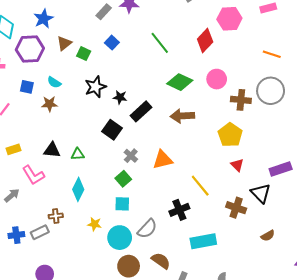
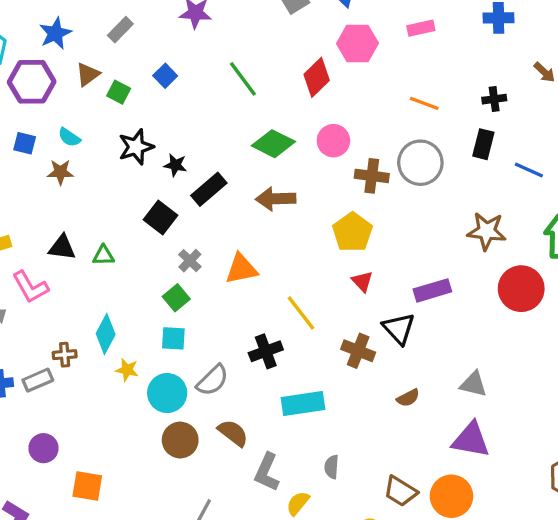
gray rectangle: (104, 12) -> (120, 30), moved
cyan diamond: (78, 189) -> (106, 334), moved

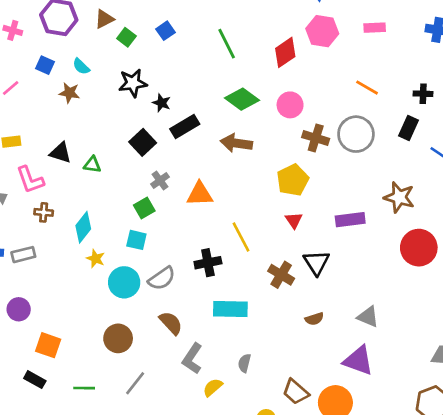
purple rectangle: (432, 290) -> (350, 220), moved
brown cross: (65, 355) -> (44, 212), moved
brown circle: (180, 440) -> (118, 338), moved

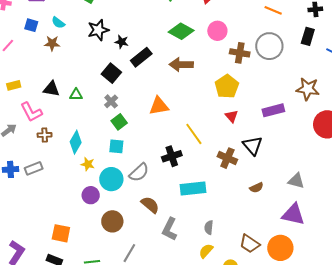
gray cross: (160, 181) -> (111, 101), moved
purple circle: (19, 309) -> (91, 195), moved
yellow semicircle: (213, 387) -> (206, 251), moved

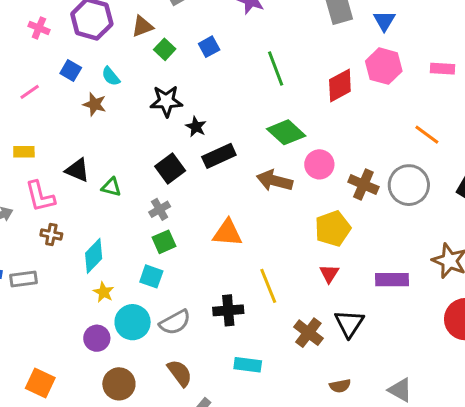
pink circle: (217, 31) -> (319, 164), moved
cyan rectangle: (193, 189) -> (248, 365), size x0.7

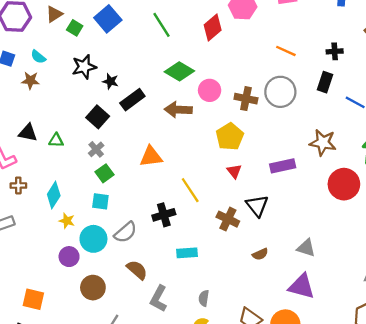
blue square: (209, 47) -> (108, 19), size x1.6

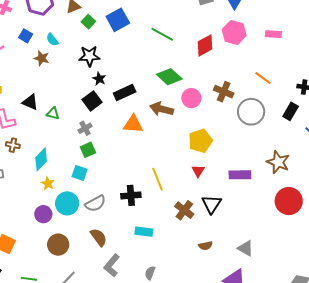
green line: (161, 25) -> (162, 34), turned -40
black star: (110, 81) -> (99, 79), moved
brown cross: (246, 99) -> (224, 92), moved
orange triangle: (151, 157) -> (133, 124), moved

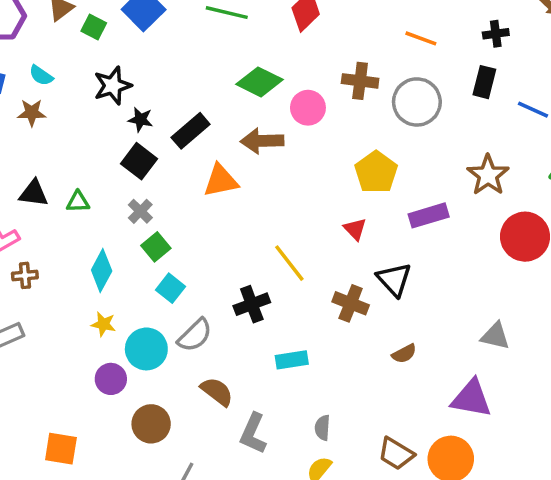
yellow pentagon: (200, 141) -> (376, 172), moved
cyan diamond: (41, 159) -> (102, 270), moved
brown star: (278, 162) -> (488, 175), turned 30
cyan square: (80, 173) -> (171, 288), moved, turned 35
gray triangle: (246, 248) -> (495, 336), moved

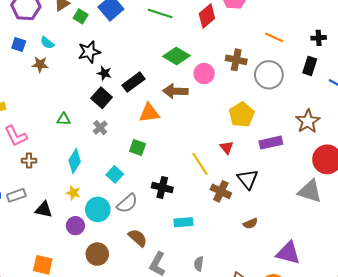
black triangle: (34, 193) -> (44, 210), moved
green square: (156, 247) -> (138, 148), moved, turned -35
yellow line: (289, 263) -> (200, 164), moved
black cross: (252, 304) -> (162, 187), turned 30
gray triangle: (495, 336) -> (310, 191), moved, size x1.4

